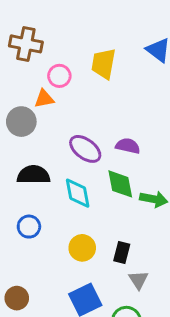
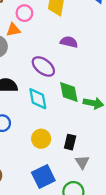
purple semicircle: (128, 146) -> (69, 42), moved

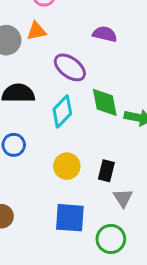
orange triangle: (13, 30) -> (36, 31), moved
cyan diamond: (38, 99) -> (62, 111), turned 55
blue square: (43, 177) -> (70, 218), turned 30

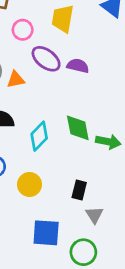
orange triangle: (36, 31) -> (16, 80), moved
purple ellipse: (70, 67) -> (46, 59), moved
yellow circle: (67, 166) -> (30, 184), moved

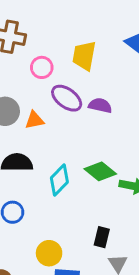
green diamond: (78, 128) -> (100, 171), turned -40
yellow circle: (30, 184) -> (49, 253), moved

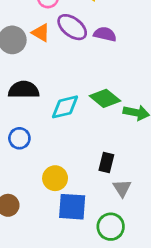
orange triangle: (34, 120) -> (41, 33), moved, turned 42
cyan diamond: (59, 180) -> (65, 107), turned 32

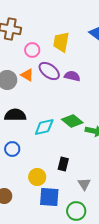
black rectangle: (106, 163) -> (63, 164), moved

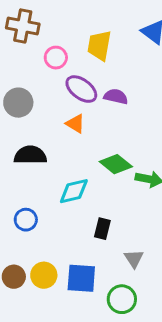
orange triangle: (27, 75) -> (75, 124), moved
cyan diamond: (44, 127) -> (74, 191), moved
blue circle: (12, 149) -> (26, 220), moved
yellow circle: (37, 177) -> (44, 275), moved

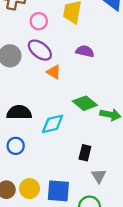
purple ellipse: (81, 89) -> (40, 50), moved
black semicircle: (30, 155) -> (19, 112), moved
black rectangle: (102, 229) -> (85, 153), moved

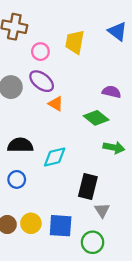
purple semicircle: (85, 51) -> (112, 92), moved
green diamond: (85, 103) -> (96, 118), moved
black rectangle: (85, 153) -> (88, 187), size x1.5

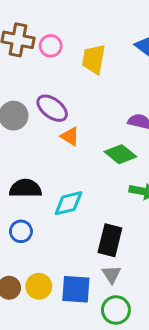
pink circle: (40, 52) -> (51, 46), moved
gray triangle: (102, 210) -> (111, 274), moved

